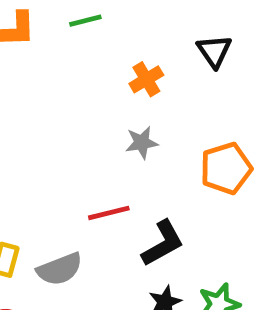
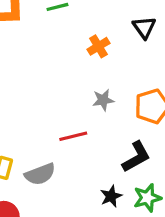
gray star: (142, 143) -> (103, 100), moved
black L-shape: (163, 243) -> (136, 157), moved

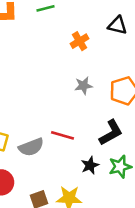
black triangle: (144, 27) -> (117, 25), turned -42
red line: (73, 136) -> (63, 135), moved, turned 30

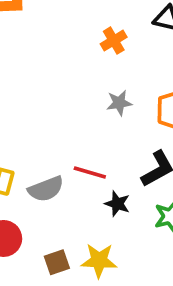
black star: (90, 165) -> (117, 204), moved, turned -30

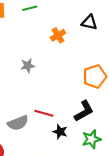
gray star: (119, 103) -> (28, 66), moved

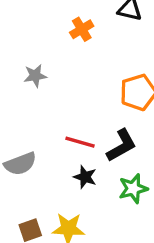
red line: (44, 113) -> (80, 142), moved

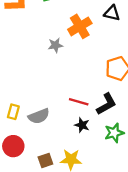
orange cross: (82, 29) -> (80, 26), size x1.5
gray star: (35, 76) -> (55, 45), moved

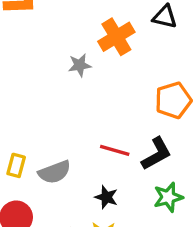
black star: (82, 125) -> (106, 197), moved

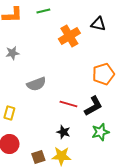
gray star: (80, 65) -> (12, 53), moved
gray semicircle: (55, 172) -> (36, 84), moved

